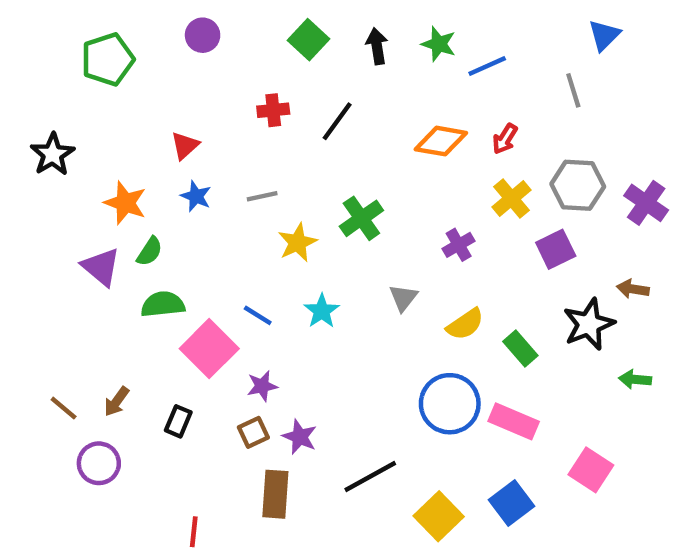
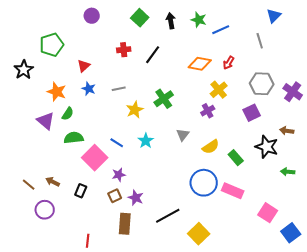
green pentagon: (108, 59) -> (52, 45), moved
yellow cross: (512, 198) -> (219, 90), moved
black star: (589, 324) -> (267, 147), turned -30
brown arrow: (116, 401) -> (53, 182), turned 80
blue square: (512, 503) -> (291, 233), moved

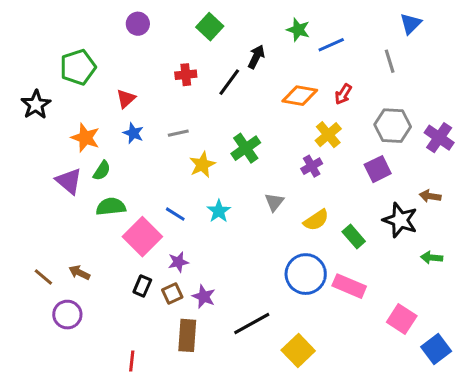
black arrow: (171, 21) -> (256, 57), moved, turned 35
black rectangle: (81, 191) -> (142, 286), moved

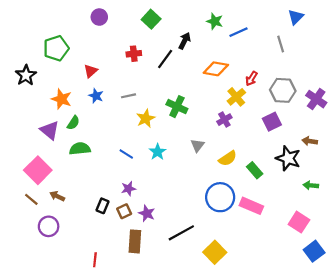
red arrow: (343, 94) -> (251, 79), moved
green cross: (246, 148) -> (177, 107), turned -30
pink square: (142, 237) -> (38, 170), moved
pink square: (402, 319) -> (299, 222), moved

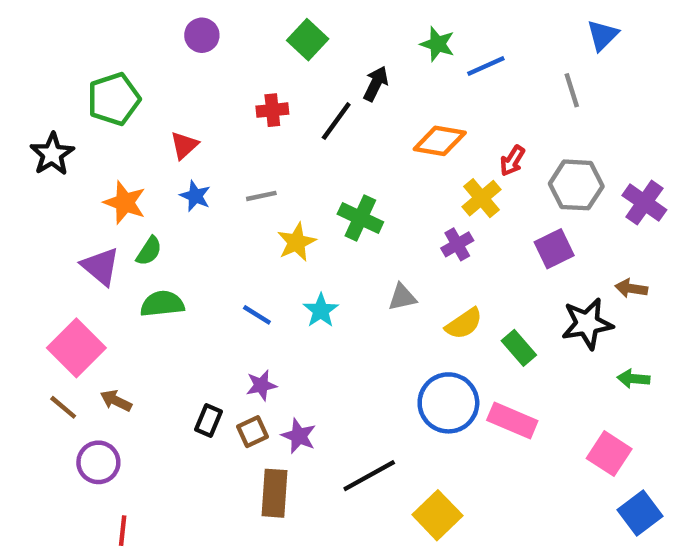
gray triangle: (197, 145) -> (402, 297), turned 40
black star: (288, 158) -> (587, 324), turned -30
red line: (95, 260) -> (123, 531), moved

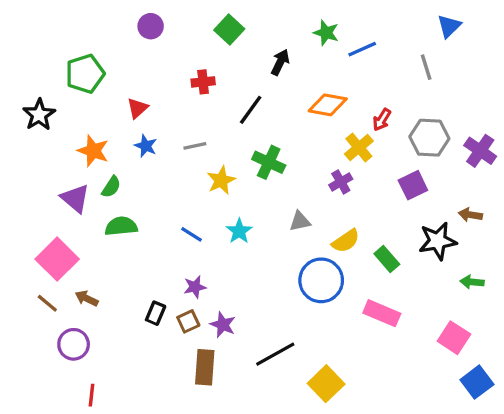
black line: (336, 121) -> (251, 110), moved
blue circle: (448, 403) -> (321, 280), moved

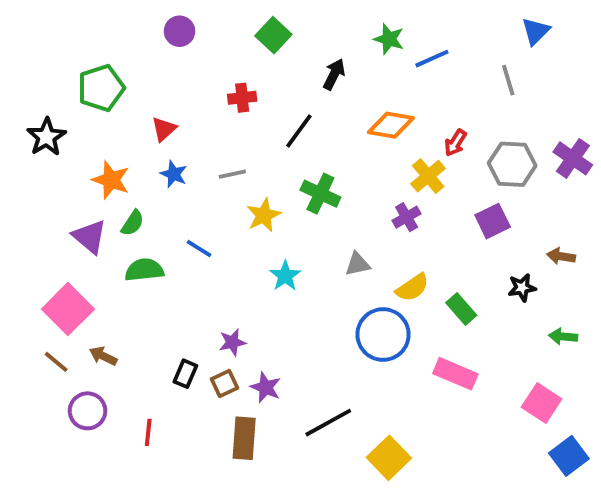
purple cross: (480, 151) -> (573, 158), moved
blue line: (192, 234) -> (199, 248), moved
black star: (438, 241) -> (522, 288), size x0.6
red line: (92, 395) -> (148, 432), moved

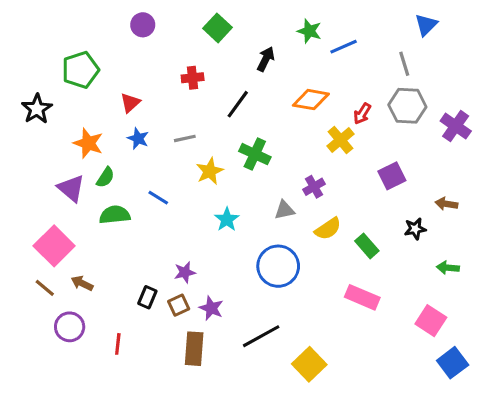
gray hexagon: (512, 164) -> (407, 106), moved
purple cross: (407, 217) -> (314, 187), moved
blue circle: (383, 335) -> (278, 266), moved

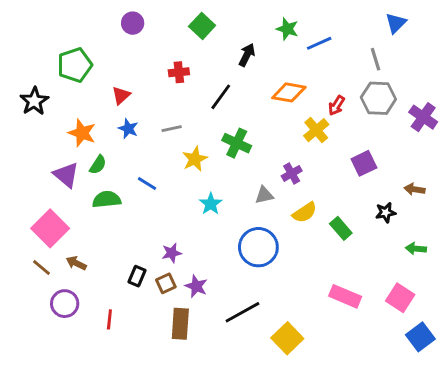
pink rectangle: (362, 297) -> (345, 296), moved

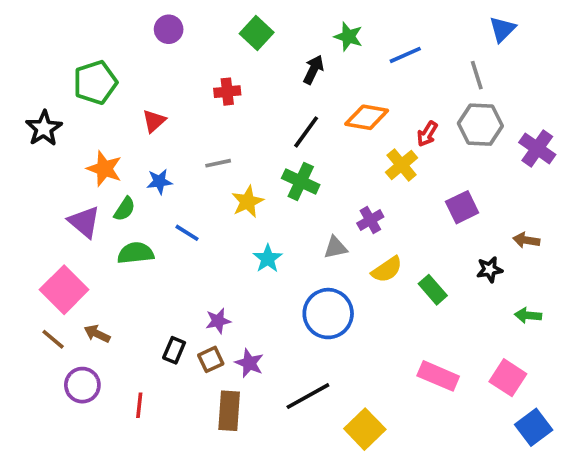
green star: (287, 29) -> (348, 37), moved
black line: (221, 97) -> (306, 132), moved
blue star: (128, 129) -> (159, 181), moved, turned -30

